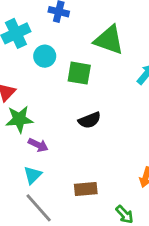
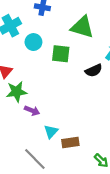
black semicircle: (90, 120) -> (94, 70), moved
cyan triangle: (33, 175) -> (51, 132), moved

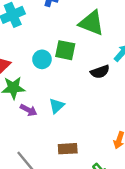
cyan circle: (33, 42) -> (42, 59), moved
cyan triangle: (51, 132) -> (57, 106), moved

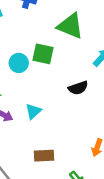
black semicircle: (100, 72) -> (78, 88), moved

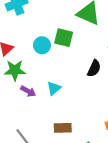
black semicircle: (78, 88) -> (94, 68), turned -48

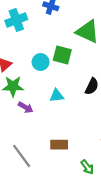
cyan triangle: (54, 88) -> (57, 96), moved, turned 32

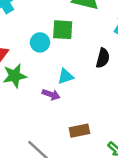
purple arrow: (26, 107) -> (51, 95), moved

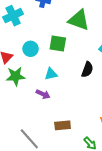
cyan circle: (40, 42) -> (31, 49), moved
cyan triangle: (66, 76) -> (51, 74), moved

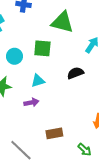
black semicircle: (87, 70) -> (75, 73), turned -126
purple arrow: (43, 94) -> (31, 102), turned -32

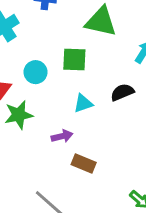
cyan triangle: (38, 81) -> (83, 103), moved
brown rectangle: (54, 133) -> (84, 163), moved, turned 35

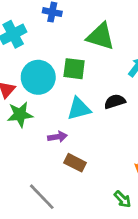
cyan circle: (36, 72) -> (38, 77), size x1.6
cyan triangle: (83, 103) -> (79, 109), size x1.4

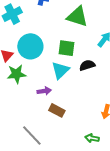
green square: (74, 69) -> (67, 48), moved
cyan triangle: (79, 109) -> (60, 70), turned -30
green arrow: (123, 199) -> (92, 138), turned 144

